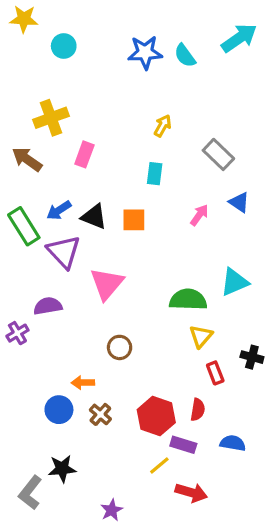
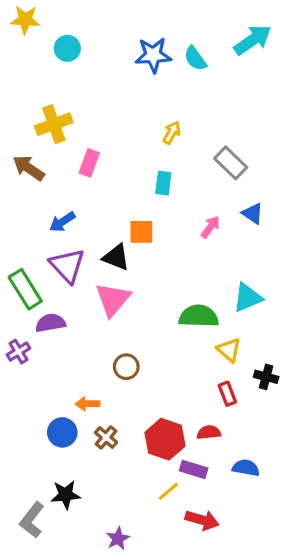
black triangle: (94, 217) -> (116, 257), moved
green rectangle: (24, 226) -> (25, 289), moved
yellow triangle: (201, 336) -> (229, 350), moved, turned -30
red semicircle: (198, 410) -> (209, 432), turned -105

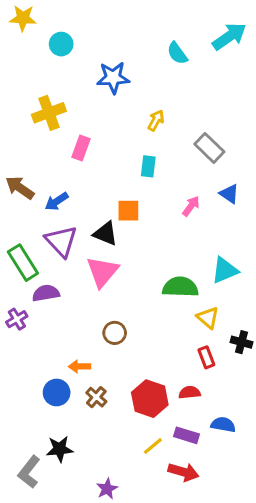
blue star: (153, 55) -> (113, 78), moved
brown arrow: (29, 168) -> (20, 188), moved
purple rectangle: (194, 469) -> (186, 435), moved

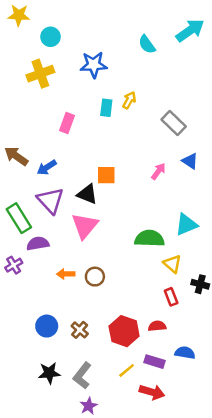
yellow cross: (49, 113) -> (40, 74), moved
cyan rectangle: (148, 166) -> (106, 108), moved
orange arrow: (79, 367) -> (66, 274), moved
gray L-shape: (29, 472) -> (82, 376), moved

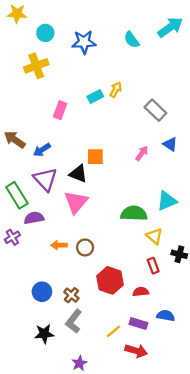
blue star: (94, 65) -> (84, 42), moved
cyan rectangle: (106, 108) -> (95, 96), turned 56
red hexagon: (124, 331) -> (110, 280), moved
gray L-shape: (82, 376) -> (74, 321), moved

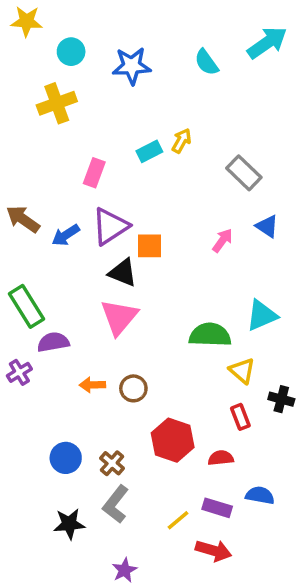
purple triangle: (45, 179) -> (110, 226), moved, turned 40

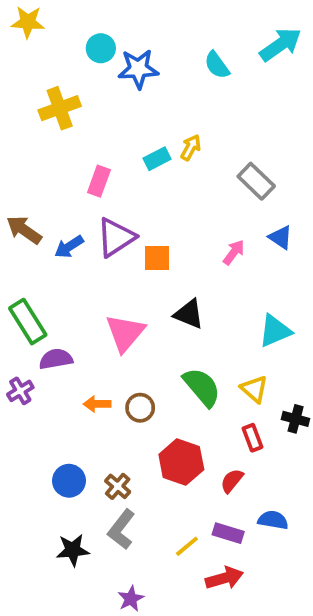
cyan circle: (71, 52) -> (101, 48), moved
black triangle: (123, 273) -> (189, 314), moved
green semicircle: (210, 335) -> (202, 387), moved, turned 48
red semicircle: (221, 458) -> (232, 481), turned -45
red arrow: (214, 551) -> (224, 578), turned -32

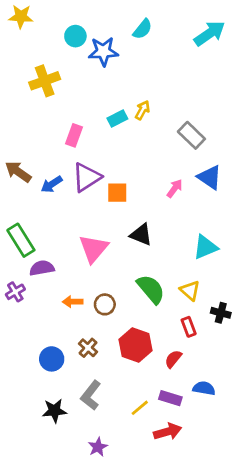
cyan semicircle: (217, 65) -> (143, 29), moved, turned -105
blue triangle: (281, 237) -> (210, 177), size x1.4
brown cross: (118, 486) -> (88, 348), moved

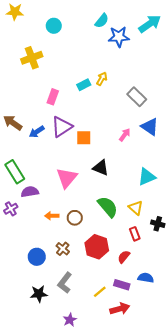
blue star: (103, 51) -> (119, 37), moved

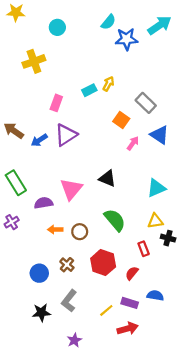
orange square: (84, 138) -> (121, 120), moved, turned 35
purple semicircle: (30, 192) -> (44, 203), moved
yellow triangle: (136, 208) -> (155, 221), moved, turned -49

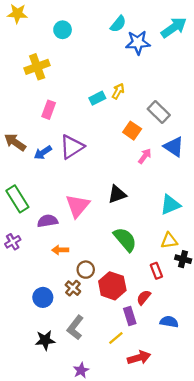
pink rectangle: (56, 103) -> (49, 110), moved
black triangle: (107, 178) -> (117, 194), turned -42
brown circle: (80, 232) -> (86, 270), moved
purple rectangle: (130, 303) -> (130, 316), moved, turned 56

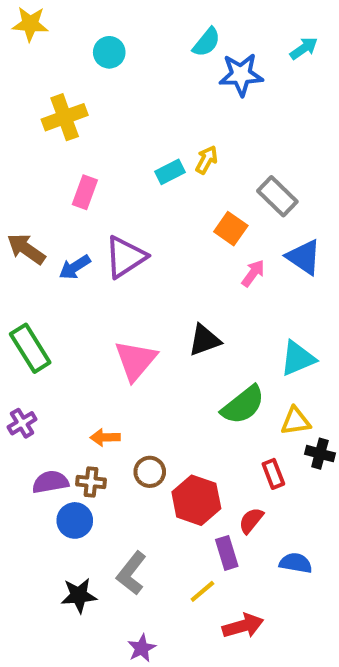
cyan arrow: (174, 27) -> (304, 48), size x0.6
purple semicircle: (47, 221) -> (50, 482), moved
green semicircle: (125, 239) -> (243, 405), moved, turned 92
brown cross: (73, 288) -> (91, 482), moved, turned -35

